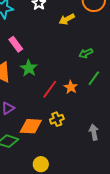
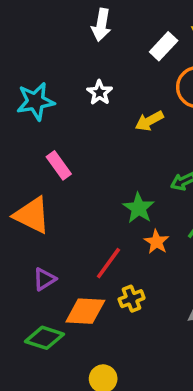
green star: (29, 68) -> (139, 208), moved
red line: (50, 89) -> (108, 263), moved

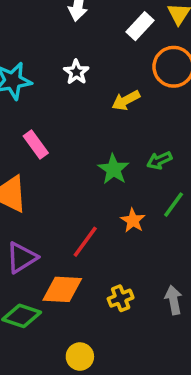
green star: (139, 208) -> (113, 169), moved
purple triangle: (44, 279) -> (22, 258), size x1.4
yellow cross: (132, 299) -> (121, 298), moved

